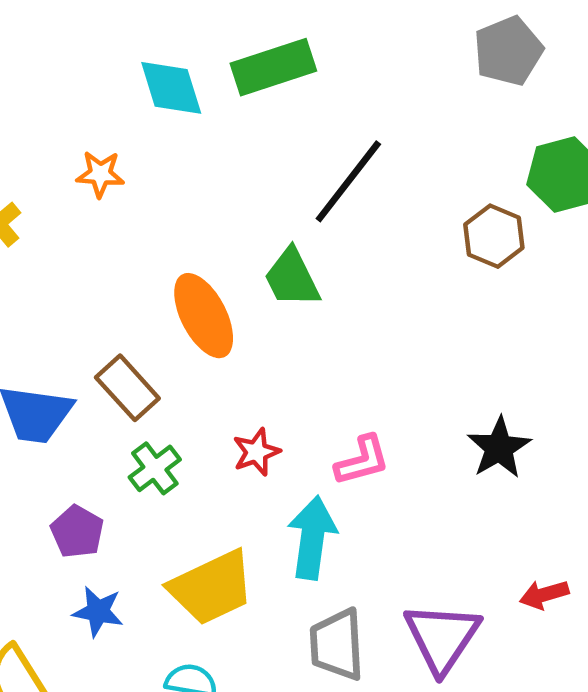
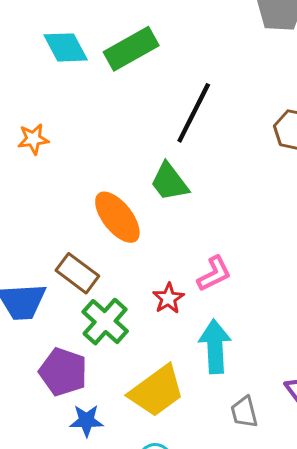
cyan diamond: (171, 88) -> (66, 47), moved
pink L-shape: (362, 461) -> (214, 274), moved
green cross: (155, 468) -> (105, 322), size x1.4
purple pentagon: (77, 532) -> (63, 372), size x1.4
gray trapezoid: (337, 645) -> (244, 412), size x0.7

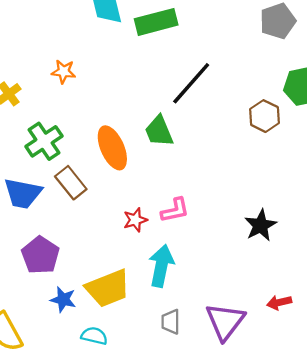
green cross: (105, 322) -> (44, 141), moved
blue star: (87, 421) -> (63, 300), moved

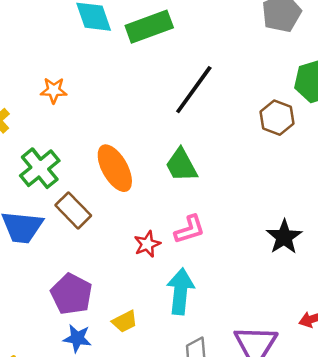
green trapezoid: (159, 131) -> (181, 165), moved
purple pentagon: (40, 255) -> (71, 294), moved
yellow trapezoid: (108, 288) -> (125, 321), size x0.5

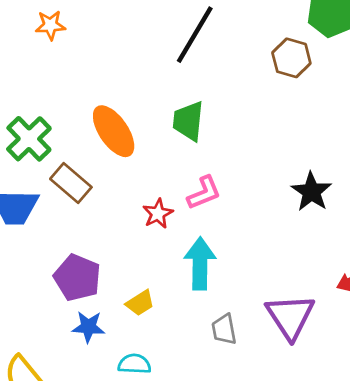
orange star: (54, 90) -> (50, 25), moved
green trapezoid: (181, 165) -> (188, 121), turned 39

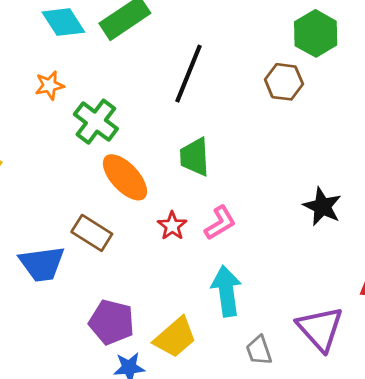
green cross: (29, 139) -> (96, 122), moved
red star: (158, 214) -> (172, 226), moved
yellow trapezoid: (140, 303) -> (175, 337), size x1.6

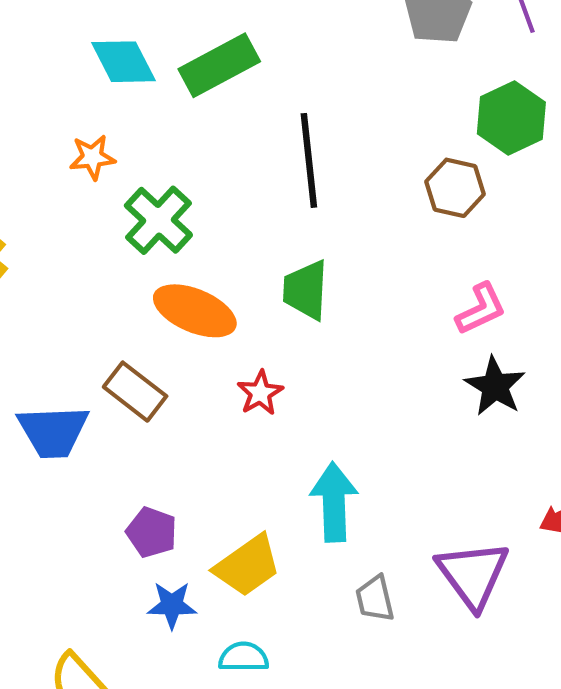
black line: (188, 74) -> (309, 160), turned -34
orange ellipse: (125, 177) -> (195, 311), turned -30
pink L-shape: (220, 223) -> (481, 309), moved
purple pentagon: (112, 322) -> (152, 532), size x0.7

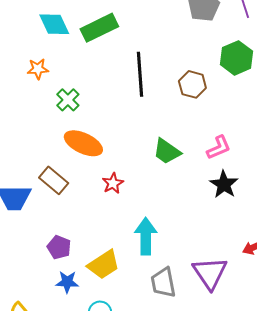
brown hexagon: (455, 188) -> (192, 84), moved
green cross: (158, 220) -> (68, 100), size x0.7
green trapezoid: (306, 290) -> (167, 151), moved, turned -60
gray trapezoid: (375, 599) -> (163, 283), size x1.4

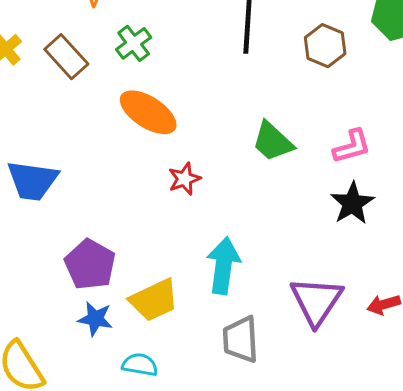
brown rectangle: (54, 180) -> (66, 57), moved
purple pentagon: (59, 247) -> (90, 265), size x1.4
purple triangle: (210, 273) -> (317, 301), moved

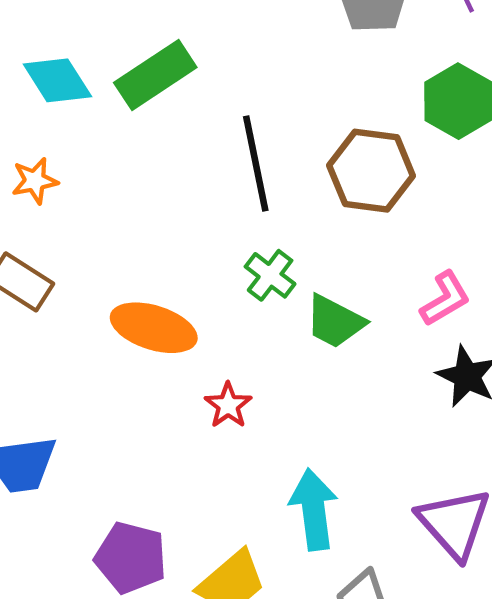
green cross: (134, 43) -> (270, 275), moved
brown hexagon: (325, 46) -> (371, 171), size x1.4

